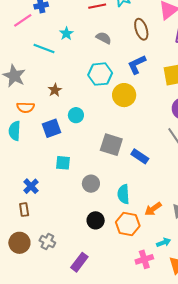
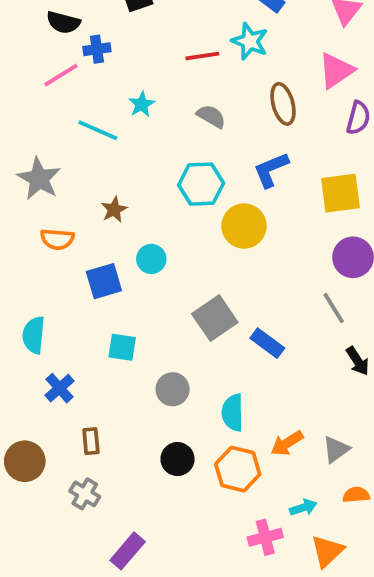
cyan semicircle: (15, 131) -> (34, 335), moved
gray square: (111, 145) -> (215, 318), turned 35
brown rectangle: (24, 210) -> (91, 441), moved
brown circle: (19, 243) -> (25, 461), moved
purple rectangle: (79, 262) -> (128, 551), moved

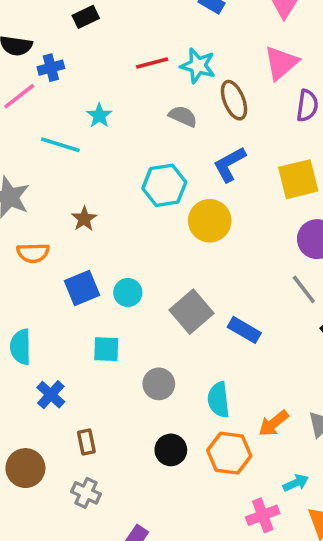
cyan star: (250, 41) -> (198, 66), moved
gray semicircle: (211, 116) -> (183, 116), moved
cyan circle: (151, 259) -> (128, 293), moved

